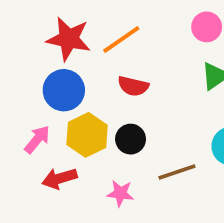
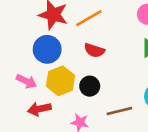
pink arrow: (37, 139) -> (26, 81), turned 72

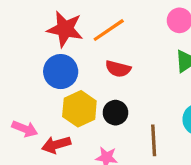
pink arrow: (26, 81) -> (25, 129), moved
brown line: (119, 111) -> (154, 140), turned -75

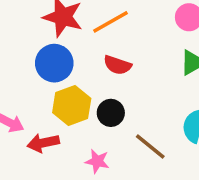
brown line: (154, 140) -> (150, 146), turned -52

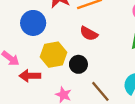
blue circle: (54, 63) -> (33, 23), moved

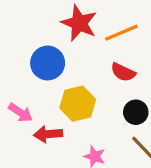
black circle: (78, 64) -> (136, 112), moved

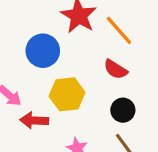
orange line: (121, 33) -> (119, 30), turned 64

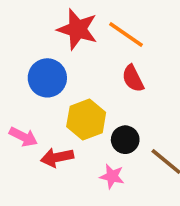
red semicircle: (116, 69) -> (133, 78), turned 45
black circle: (123, 110) -> (125, 140), moved

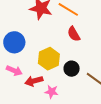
blue circle: (47, 78) -> (14, 42), moved
pink star: (112, 176) -> (52, 92), moved

